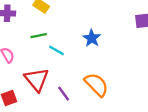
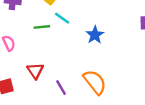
cyan line: (56, 50) -> (62, 18), moved
red triangle: (37, 80) -> (35, 71), size x0.7

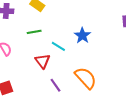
cyan line: (62, 18) -> (58, 46), moved
red triangle: (35, 71) -> (43, 61), moved

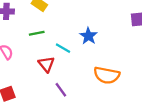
orange semicircle: (86, 78) -> (107, 75), moved, turned 145

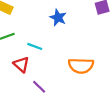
blue star: (88, 36) -> (58, 18), moved

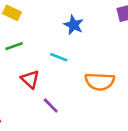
cyan line: (35, 46) -> (59, 57), moved

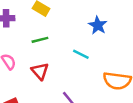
red triangle: (30, 79) -> (40, 71), moved

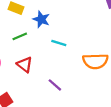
blue star: (98, 25) -> (41, 19), moved

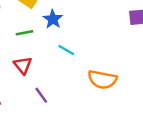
purple line: (55, 85) -> (41, 95), moved

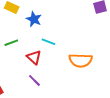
green line: (24, 33) -> (11, 43), moved
red triangle: (23, 65) -> (34, 57), moved

